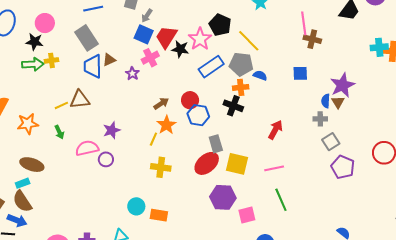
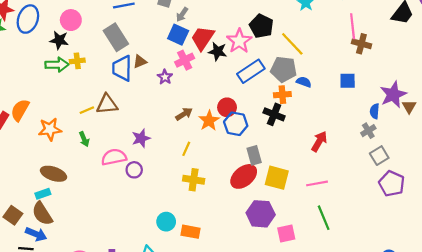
brown triangle: (338, 102) -> (409, 107), moved
brown arrow: (161, 104) -> (184, 114), moved
gray cross: (320, 119) -> (368, 131), turned -32
orange star: (166, 125) -> (209, 121), moved

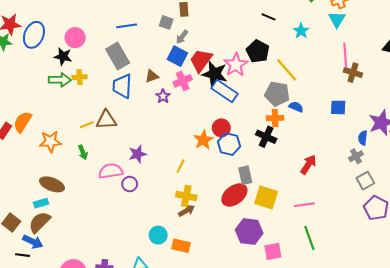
black star: (218, 51) -> (215, 74), size x1.4
brown triangle: (140, 62) -> (152, 76), moved
blue rectangle: (251, 71) -> (224, 91), moved, turned 65
brown arrow: (184, 114) -> (186, 211), moved
brown semicircle: (42, 214) -> (40, 222), turned 75

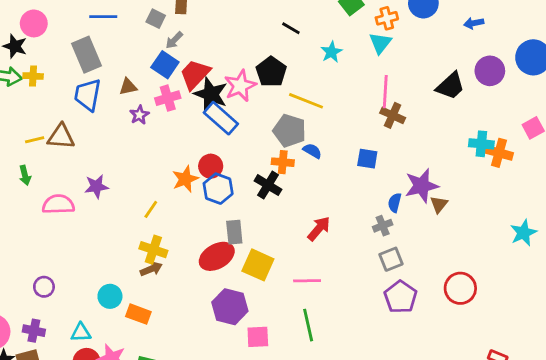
yellow line: (287, 70) -> (306, 101), turned -35
purple circle: (130, 184) -> (44, 287), moved

